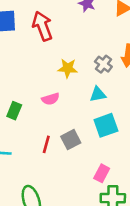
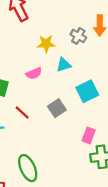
cyan triangle: (98, 94) -> (64, 65), moved
red line: (46, 144) -> (22, 113), moved, turned -56

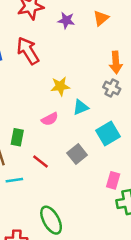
gray cross: (78, 36) -> (112, 88), moved

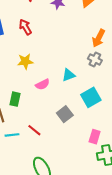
red arrow: (28, 51) -> (25, 27), size x0.7
orange arrow: (116, 62) -> (99, 38), turned 30
yellow star: (60, 86) -> (25, 61), moved
red line: (41, 162) -> (34, 130), moved

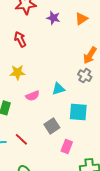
cyan square: (91, 97) -> (78, 112), turned 30
pink rectangle: (95, 137) -> (67, 146), moved

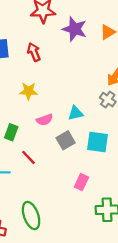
purple star: (53, 18) -> (75, 29), size x1.5
gray square: (52, 126) -> (66, 140), moved
red line: (21, 139) -> (29, 157), moved

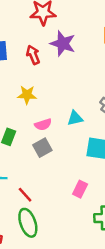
purple star: (75, 29) -> (63, 44), moved
gray square: (66, 140) -> (42, 148), moved
red line: (29, 157) -> (25, 195), moved

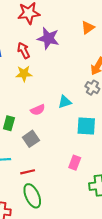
yellow star: (27, 95) -> (24, 74), moved
gray square: (42, 148) -> (31, 139), moved
red line: (25, 195) -> (28, 172), turned -56

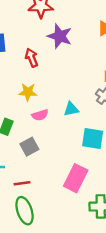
red arrow: (24, 50) -> (32, 58), moved
yellow star: (24, 74) -> (28, 92), moved
pink rectangle: (75, 163) -> (76, 178), size x1.6

